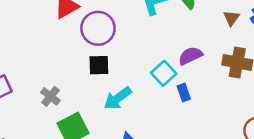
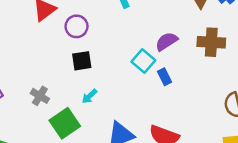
purple circle: (98, 28) -> (77, 26), size x0.7
cyan arrow: (118, 98) -> (89, 96), moved, size x0.6

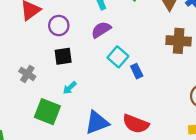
purple semicircle: (166, 41) -> (101, 30), moved
gray cross: (40, 96) -> (27, 74), moved
green square: (65, 123) -> (47, 112), turned -35

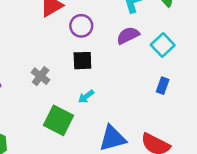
cyan square: (118, 57) -> (163, 45), moved
blue rectangle: (137, 71) -> (163, 86), turned 40

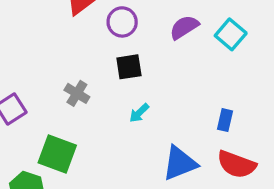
blue rectangle: (163, 86) -> (225, 120), moved
green square: (59, 120) -> (57, 154), moved

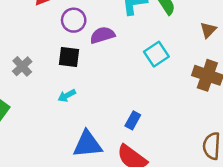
purple semicircle: (184, 27) -> (102, 35), moved

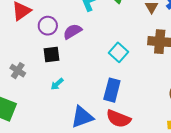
cyan square: (156, 54) -> (118, 52), moved
blue rectangle: (133, 120) -> (112, 90), size x1.6

